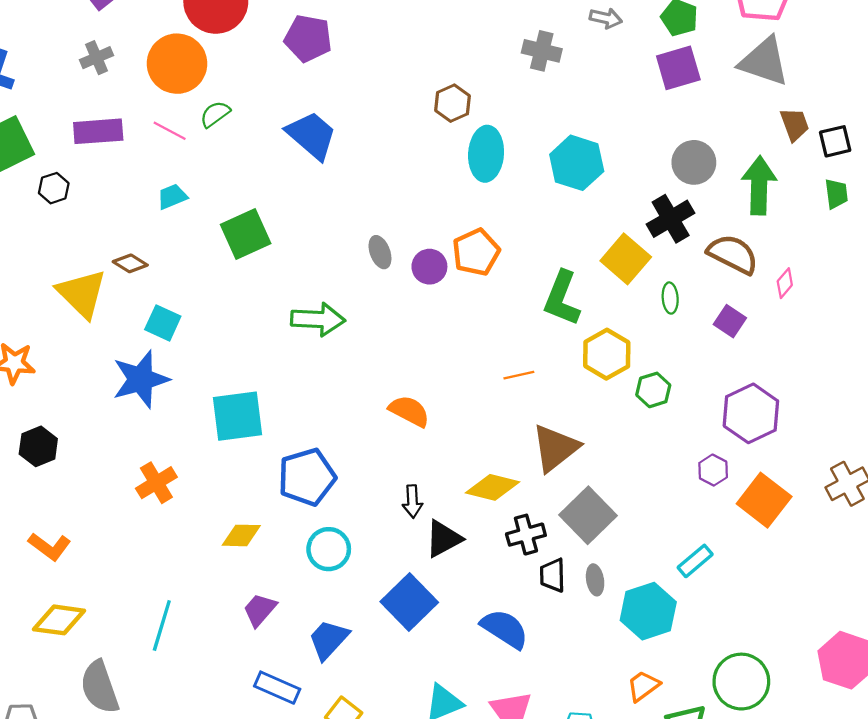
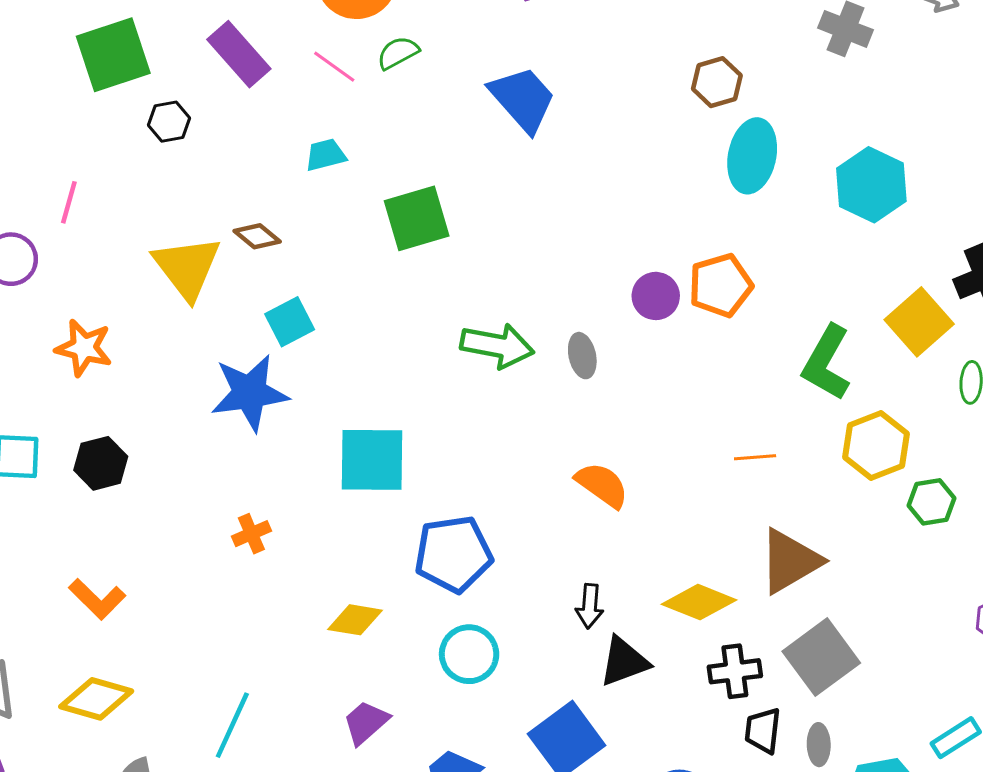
purple rectangle: (98, 131) -> (239, 54), turned 45
gray ellipse: (380, 252) -> (582, 356), moved
cyan square: (163, 323) -> (290, 322), turned 30
orange cross: (156, 483) -> (251, 534), size x0.7

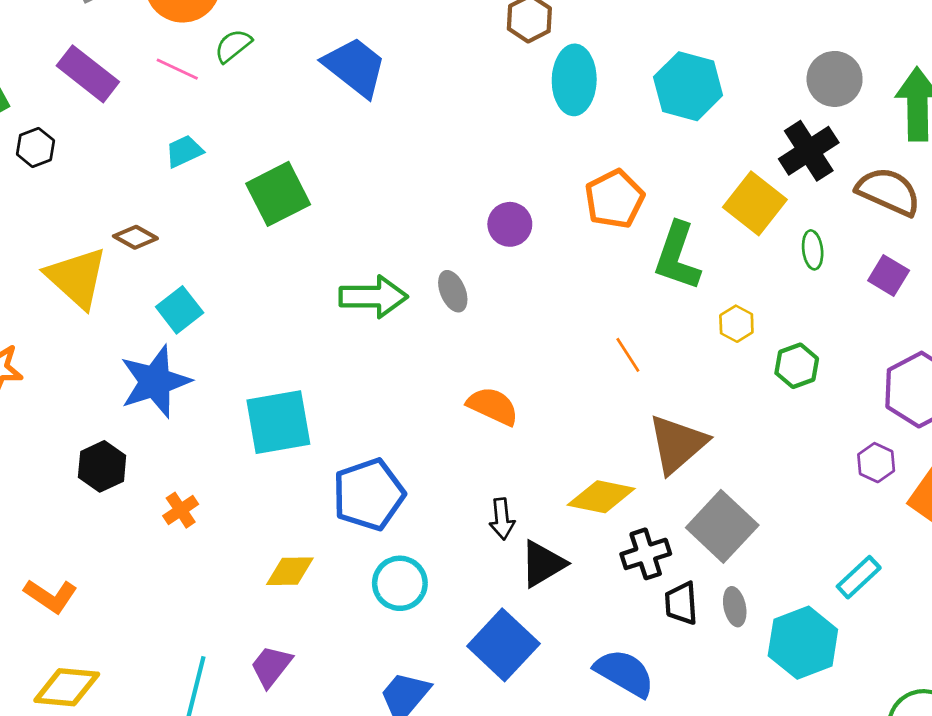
orange pentagon: (721, 285) -> (615, 199), moved
yellow hexagon: (876, 446) -> (736, 324), size x0.6
orange line: (755, 457) -> (628, 355), turned 72
black hexagon: (101, 463) -> (102, 466), moved
purple trapezoid: (366, 722) -> (271, 666), moved

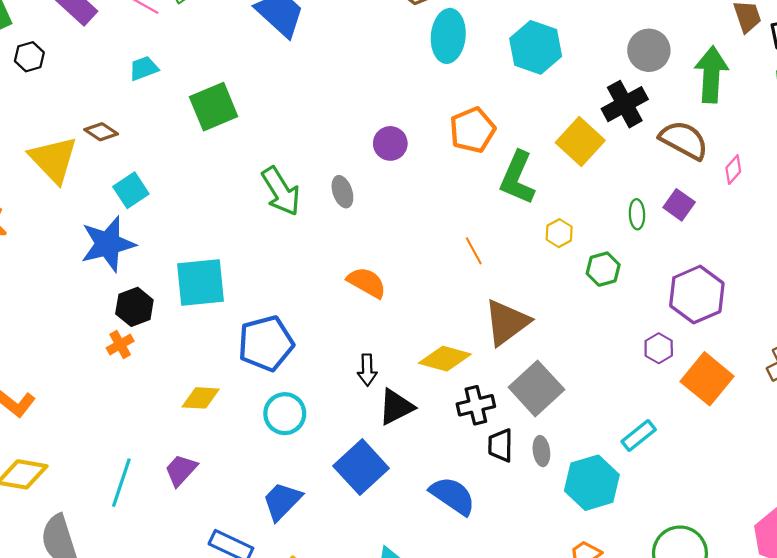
green ellipse: (813, 250) -> (637, 214), moved
green arrow: (373, 297) -> (281, 191), turned 54
black hexagon: (102, 466) -> (134, 307), moved

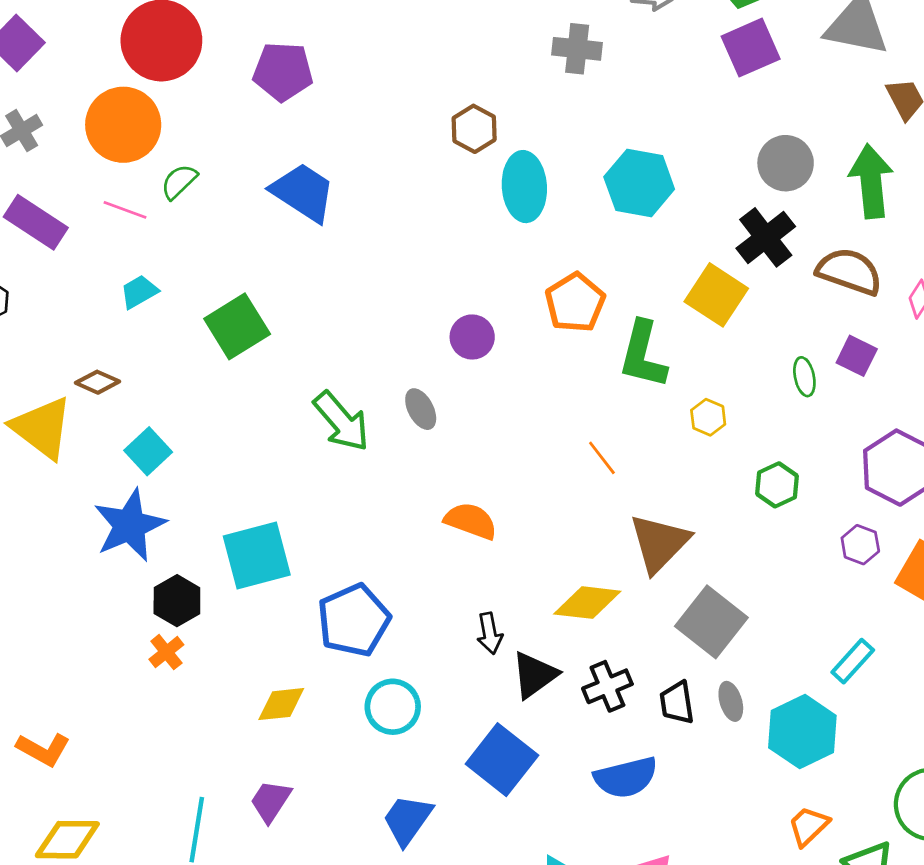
green hexagon: (603, 269) -> (777, 485), moved
black cross: (476, 405) -> (607, 686), moved
blue semicircle: (453, 496) -> (626, 777), turned 141

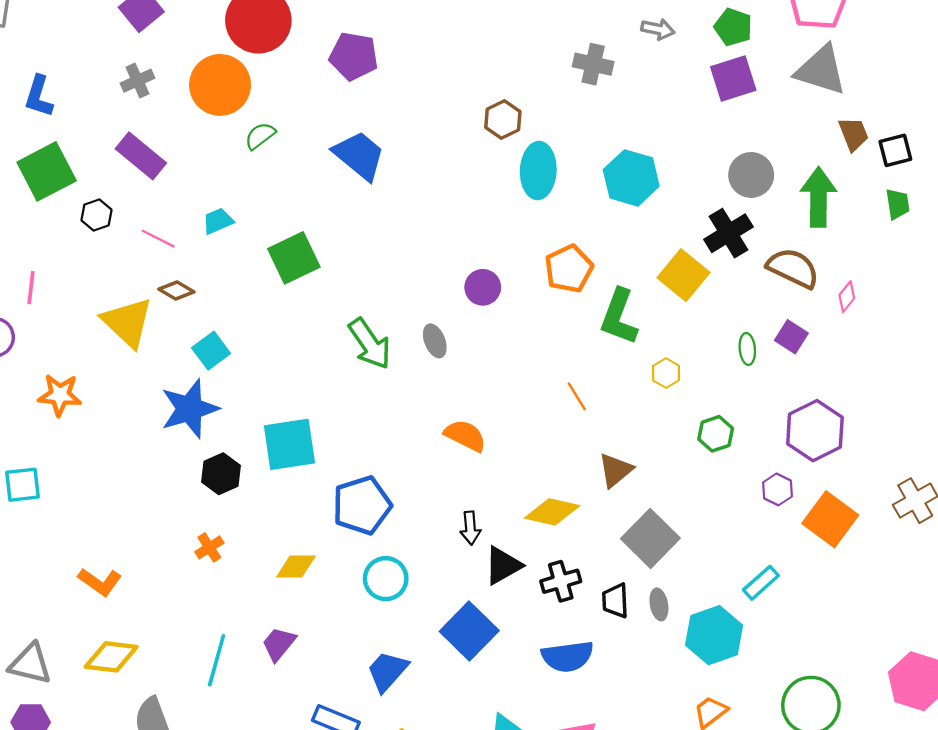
pink line: (125, 210) -> (158, 239), moved
brown triangle: (659, 543) -> (615, 470), size x0.7
orange cross: (166, 652) -> (209, 547), moved

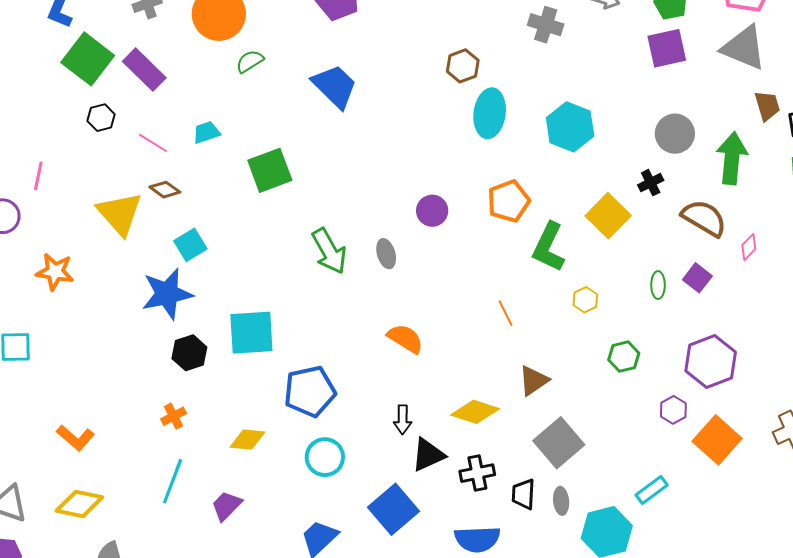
green square: (47, 171) -> (88, 59), moved, turned -30
black cross: (729, 233) -> (651, 183), size x0.6
cyan line: (217, 660) -> (173, 481), moved

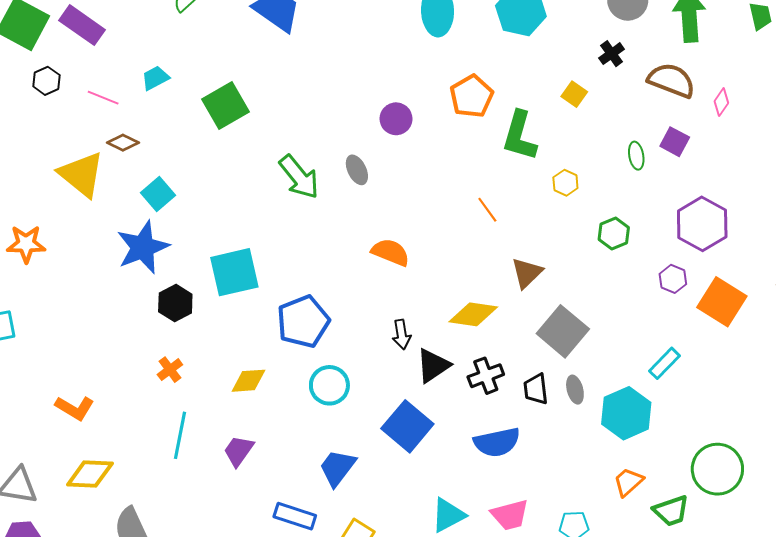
yellow square: (608, 216) -> (574, 94), size x0.6

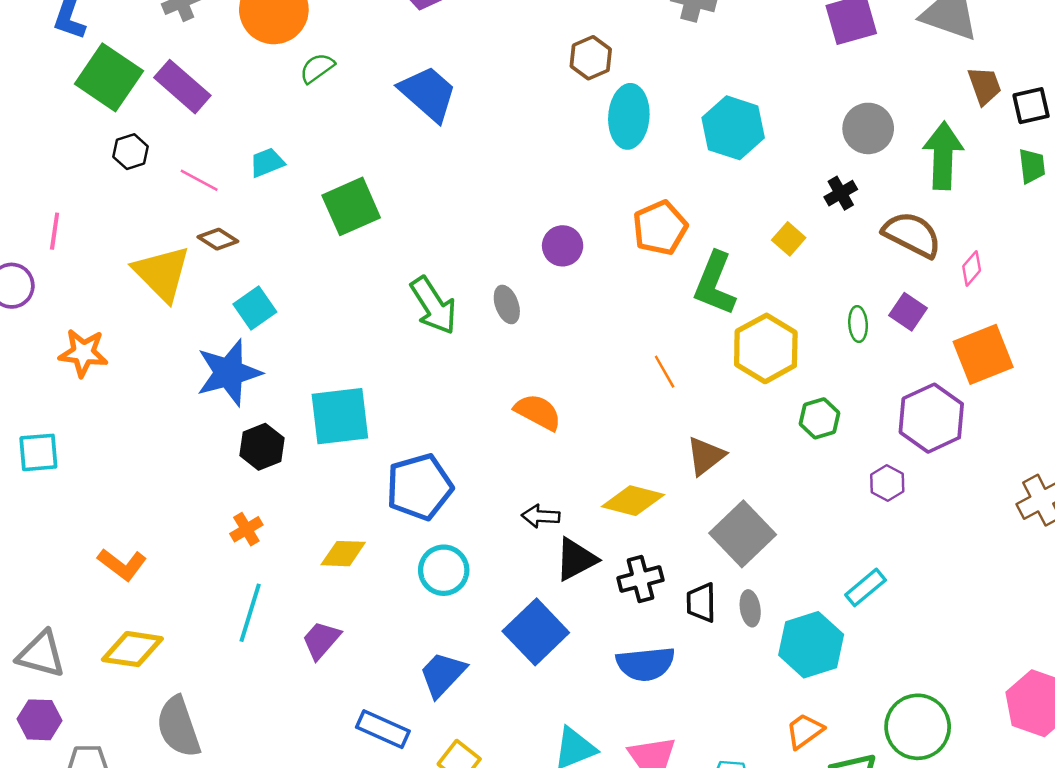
yellow hexagon: (565, 183) -> (766, 348), size x2.0
orange square: (722, 302) -> (983, 354), moved, turned 30
black arrow: (402, 334) -> (541, 516), turned 96

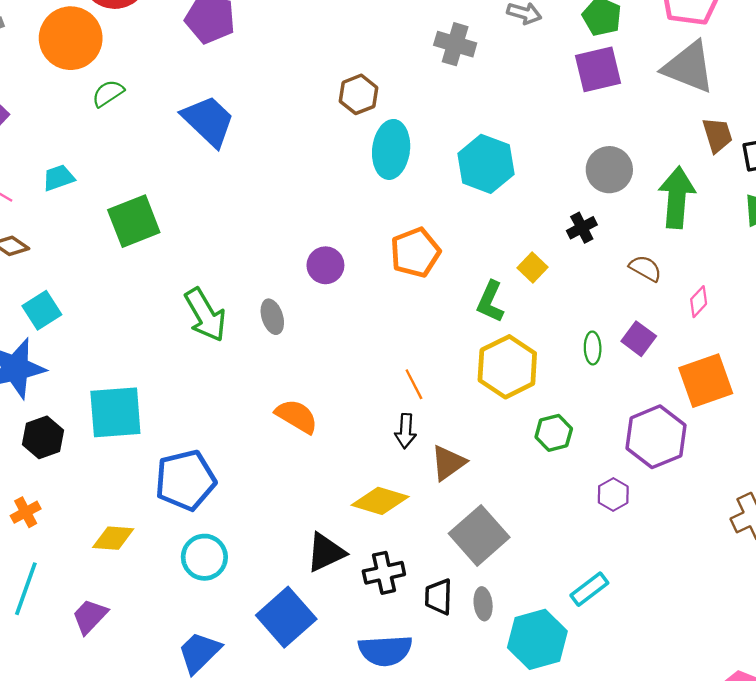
brown semicircle: (912, 235) -> (645, 268), size x0.6
green L-shape: (715, 284) -> (490, 302), moved, size x0.7
black arrow: (541, 516) -> (406, 431), moved, turned -92

